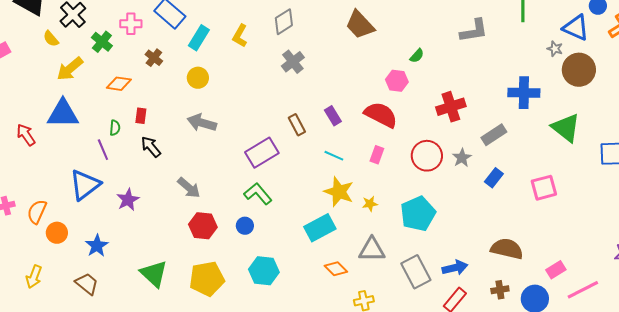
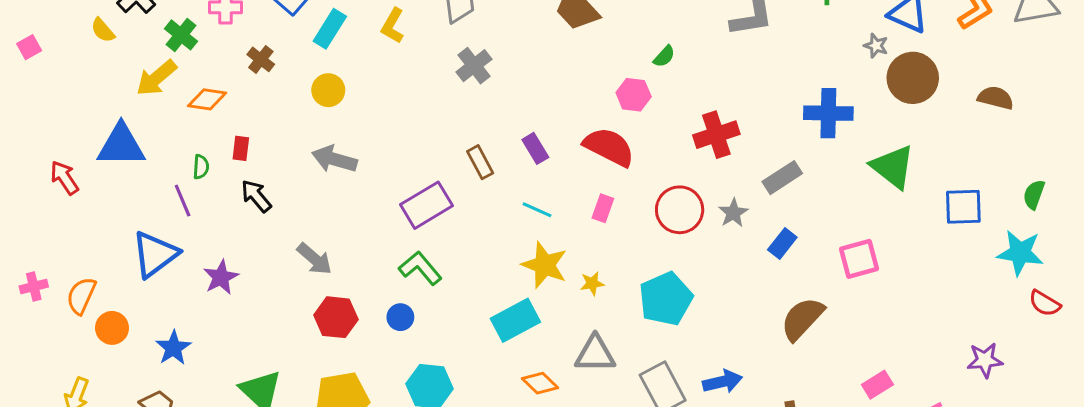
yellow arrow: (70, 69) -> (156, 78), moved
brown semicircle: (507, 249) -> (802, 319), moved, turned -60

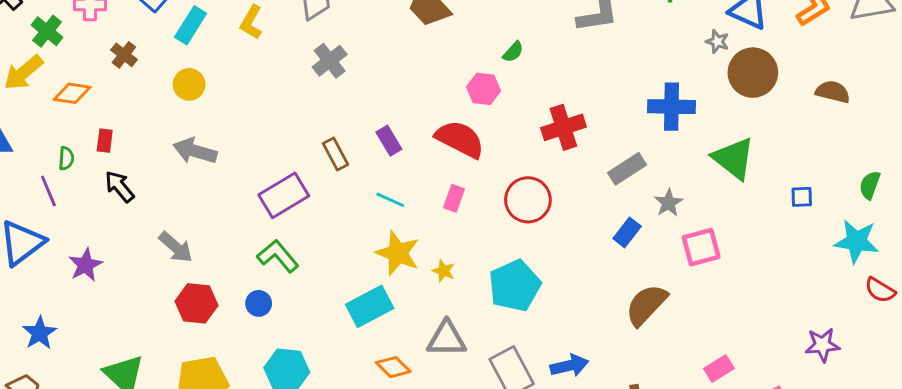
blue square: (963, 207) -> (802, 197), size x0.6
gray star: (733, 213) -> (669, 203), moved
yellow star: (592, 283) -> (444, 271), turned 30

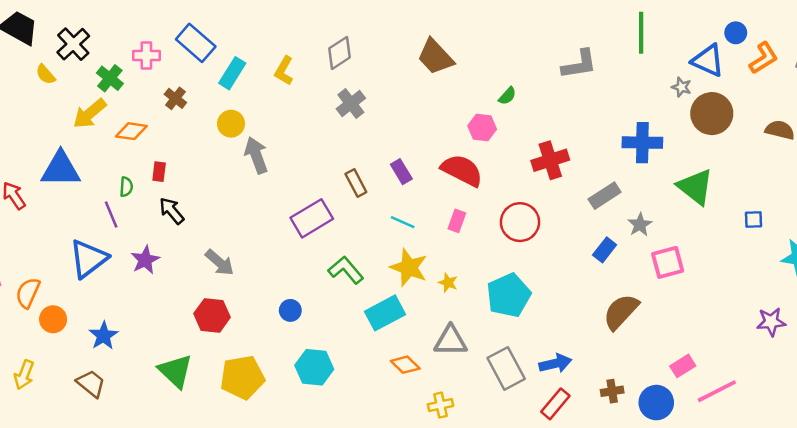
gray arrow: (195, 151) -> (256, 155), moved, turned 54
green L-shape: (278, 256) -> (346, 270), moved
purple star: (85, 265) -> (145, 260), moved
red hexagon: (196, 303) -> (212, 315), moved
purple star: (822, 345) -> (771, 322), moved

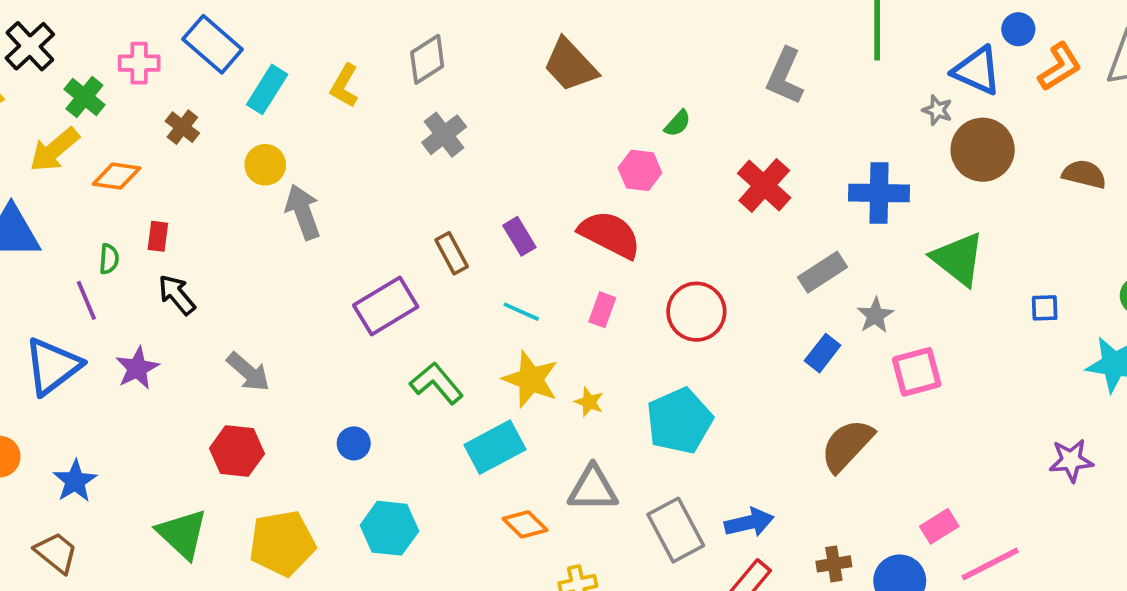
gray L-shape: (579, 64) -> (785, 76), turned 123
red cross: (550, 160) -> (764, 185), moved, turned -30

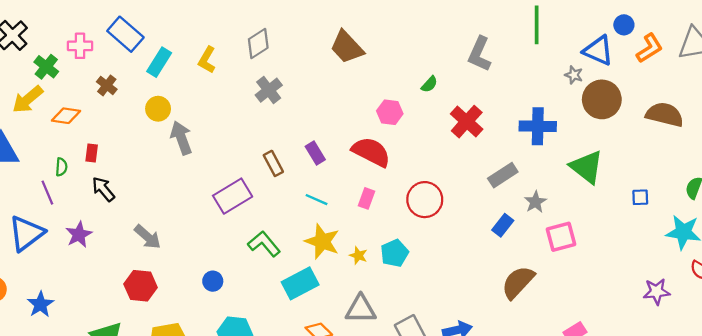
green semicircle: (678, 123) -> (429, 84), moved
brown semicircle: (1084, 174) -> (665, 115), size x1.4
cyan pentagon: (679, 421) -> (394, 253), moved, size x0.7

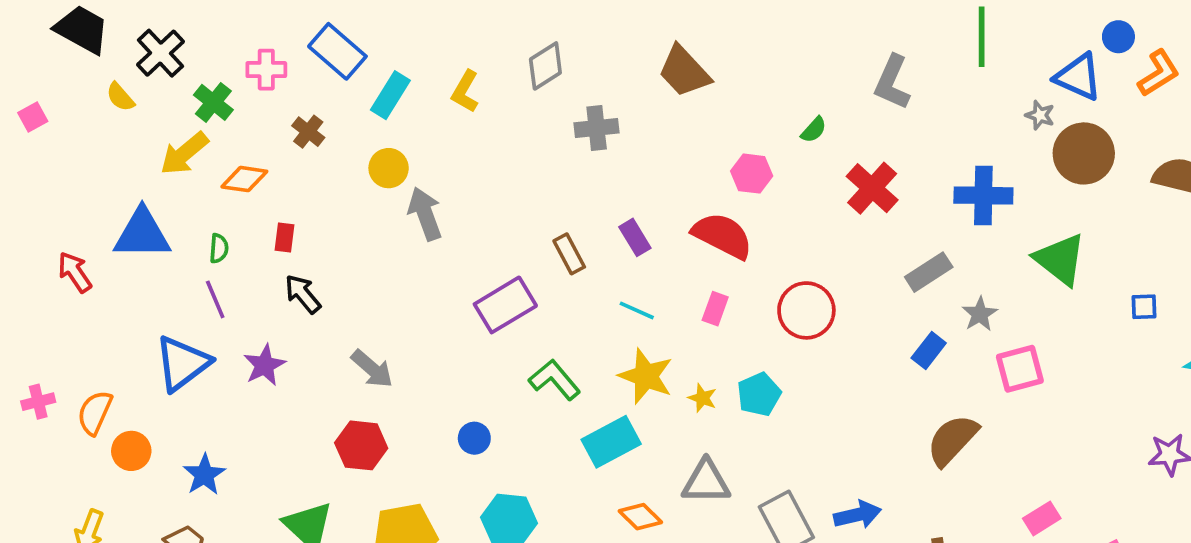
gray cross: (269, 90) -> (597, 128), moved, turned 32
green semicircle: (61, 167) -> (219, 248), moved

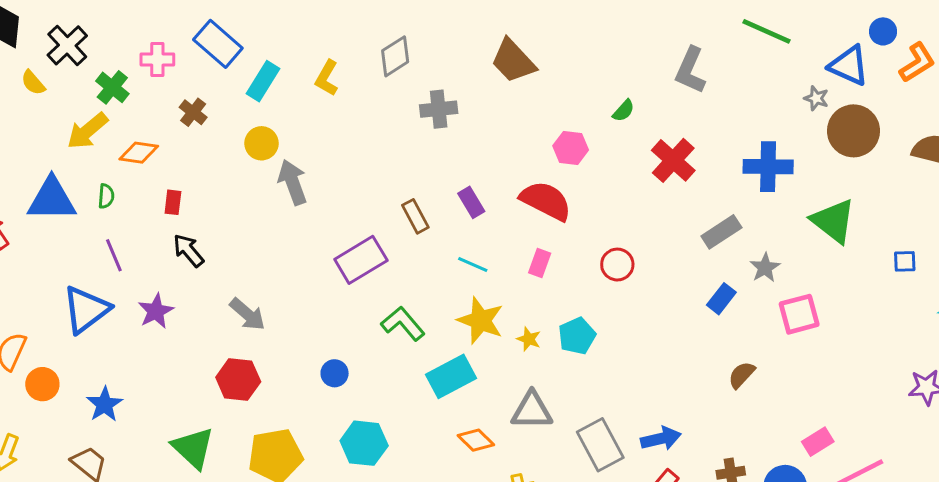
green line: (982, 37) -> (766, 31), turned -66
green semicircle: (219, 248) -> (106, 196), moved
red circle: (806, 310) -> (617, 265), size x0.7
brown semicircle: (952, 440) -> (742, 375), size x0.6

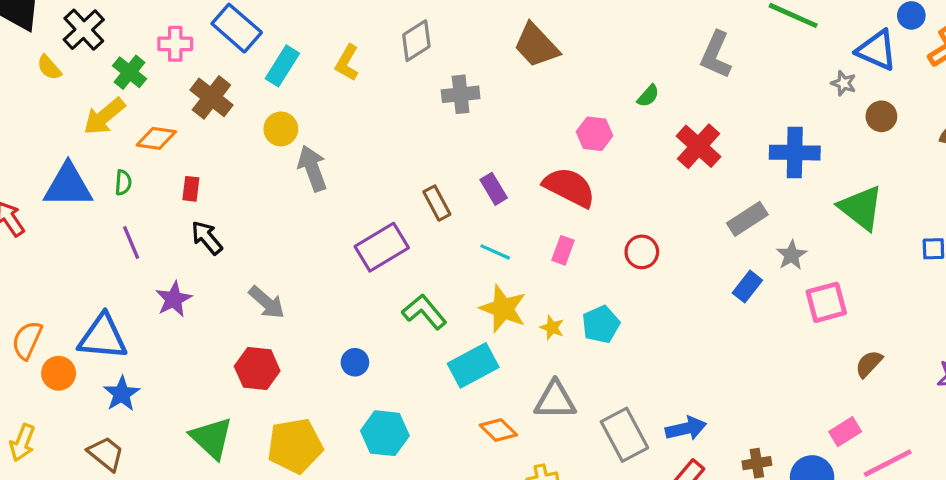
brown cross: (193, 112) -> (211, 97), size x1.5
brown circle: (853, 131) -> (881, 116), size x0.6
blue triangle: (86, 310) -> (103, 337), moved, turned 42
brown semicircle: (742, 375) -> (869, 364), moved

